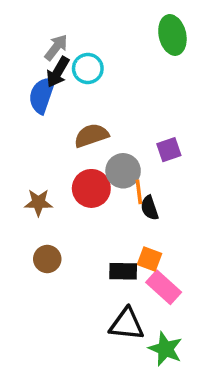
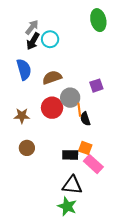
blue semicircle: (42, 95) -> (24, 69), moved, turned 145
green star: (165, 349) -> (67, 206), moved

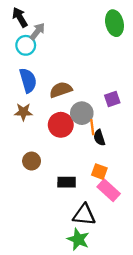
cyan circle: (50, 39) -> (26, 45), moved
black arrow: (33, 41) -> (20, 17), moved, turned 120
brown star: (22, 116) -> (23, 112), moved
brown circle: (27, 148) -> (32, 161), moved
black rectangle: (70, 155) -> (67, 182), moved

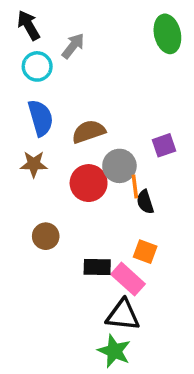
gray arrow: (37, 31) -> (73, 46), moved
pink rectangle: (109, 190) -> (128, 279), moved

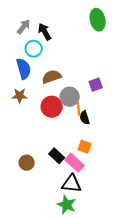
black arrow: (29, 25) -> (45, 32), moved
gray arrow: (73, 46) -> (24, 27), moved
cyan circle: (37, 66) -> (34, 49), moved
brown circle: (46, 236) -> (27, 163), moved
black rectangle: (97, 267) -> (57, 156), turned 42

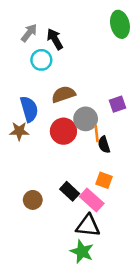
blue semicircle: (24, 69) -> (29, 109), moved
brown star: (20, 96) -> (19, 131), moved

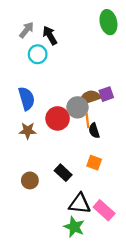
brown semicircle: (63, 94) -> (90, 97), moved
brown star: (19, 131) -> (28, 131), moved
pink rectangle: (92, 200) -> (104, 210), moved

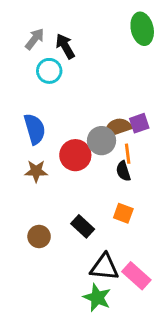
orange line: (87, 121) -> (128, 154), moved

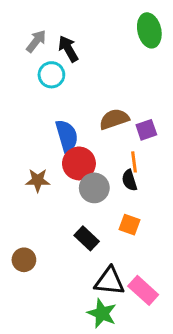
brown semicircle: (117, 128) -> (114, 119), moved
blue semicircle: (35, 129) -> (67, 136), moved
gray circle: (102, 141) -> (94, 188), moved
brown circle: (39, 236) -> (24, 260), moved

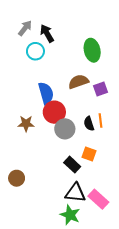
green ellipse: (149, 30) -> (92, 50), moved
orange line: (134, 162) -> (101, 120), moved
black rectangle: (87, 238) -> (72, 165), moved

